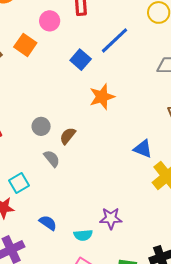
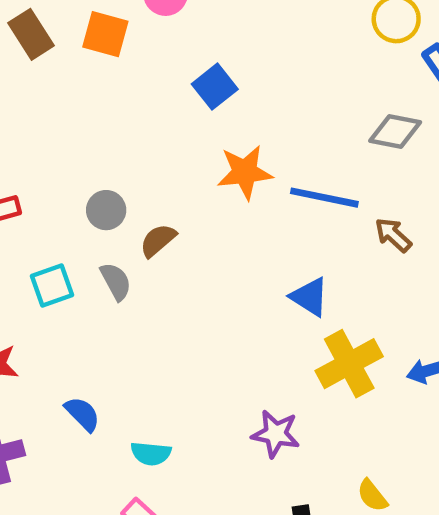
blue line: (115, 40) -> (324, 198), moved, turned 44
orange square: (25, 45) -> (105, 34), turned -30
cyan square: (19, 183) -> (52, 285), moved
purple star: (111, 218) -> (276, 434), moved

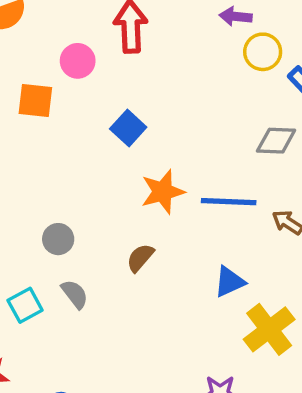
brown semicircle: (158, 240) -> (140, 258), moved
blue triangle: (310, 297) -> (229, 282), turned -48

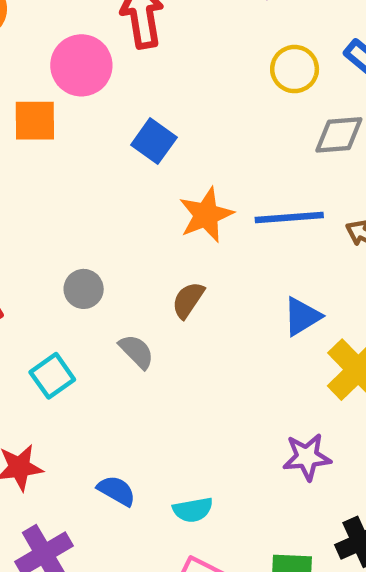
yellow circle: (263, 52) -> (295, 69), moved
pink circle: (78, 61) -> (81, 65), size x1.4
gray semicircle: (75, 294) -> (136, 351), moved

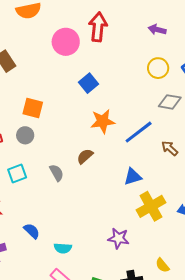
orange square: (35, 121) -> (33, 108), moved
blue line: (289, 217) -> (139, 132), turned -48
gray circle: (84, 289) -> (25, 135), moved

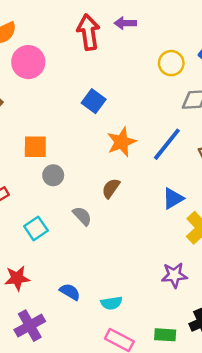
purple arrow: (157, 30) -> (125, 23), moved
pink circle: (66, 42) -> (28, 62), moved
gray circle: (25, 135) -> (53, 175), moved

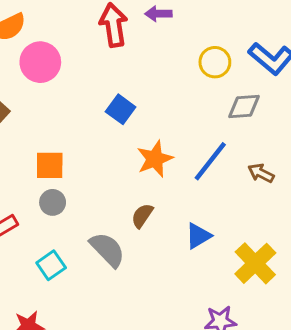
gray circle: (53, 175) -> (53, 202), moved
blue triangle: (173, 198) -> (198, 236), moved
gray semicircle: (82, 216) -> (107, 250), size x1.5

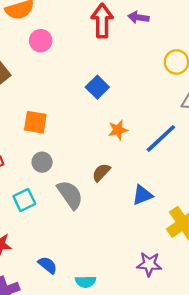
pink circle: (40, 62) -> (41, 41), size x0.7
orange star: (155, 159) -> (118, 130), size x0.7
gray circle: (53, 202) -> (42, 162), moved

